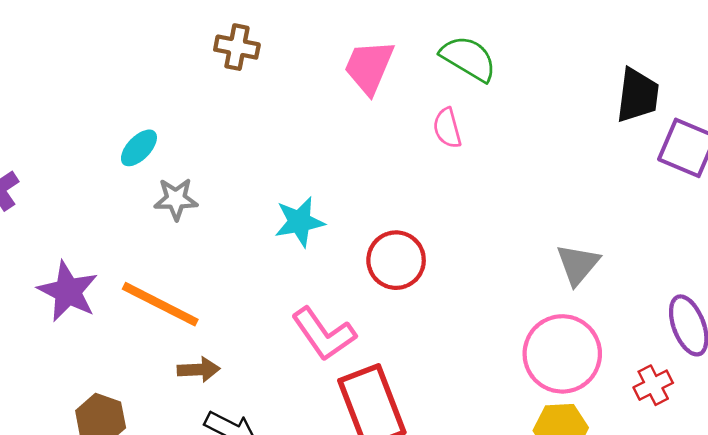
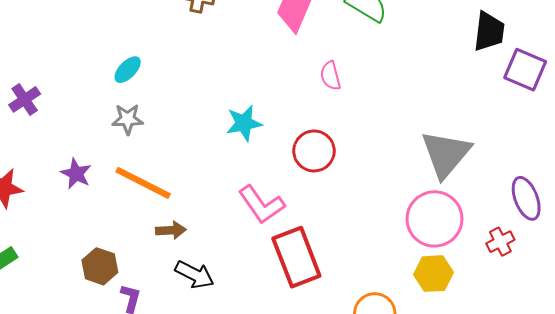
pink semicircle: (447, 128) -> (330, 76), moved
gray star: (176, 199) -> (128, 119), moved
gray triangle: (578, 264) -> (446, 154), size x1.6
purple star: (68, 291) -> (76, 174), size x0.7

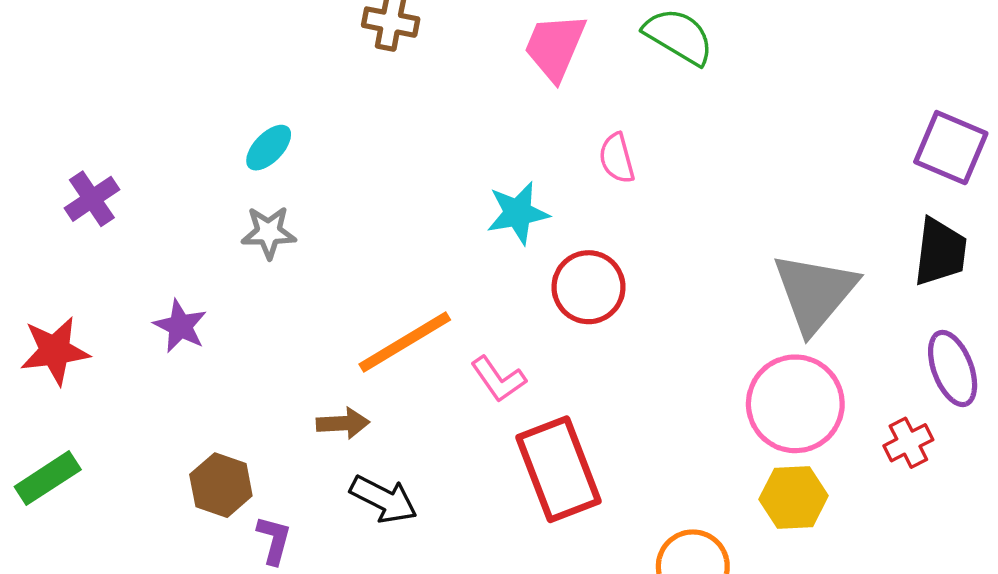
black trapezoid: (489, 32) -> (940, 252), moved
cyan star: (244, 123) -> (518, 213), moved
orange line: (143, 183) -> (405, 342), moved, turned -58
pink L-shape: (261, 205) -> (498, 379), size x0.7

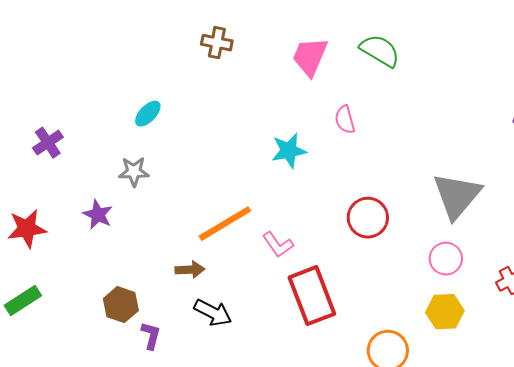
gray star: (269, 232) -> (134, 172), moved
red circle: (589, 287) -> (368, 218), moved
pink circle: (795, 404) -> (446, 259), size x0.6

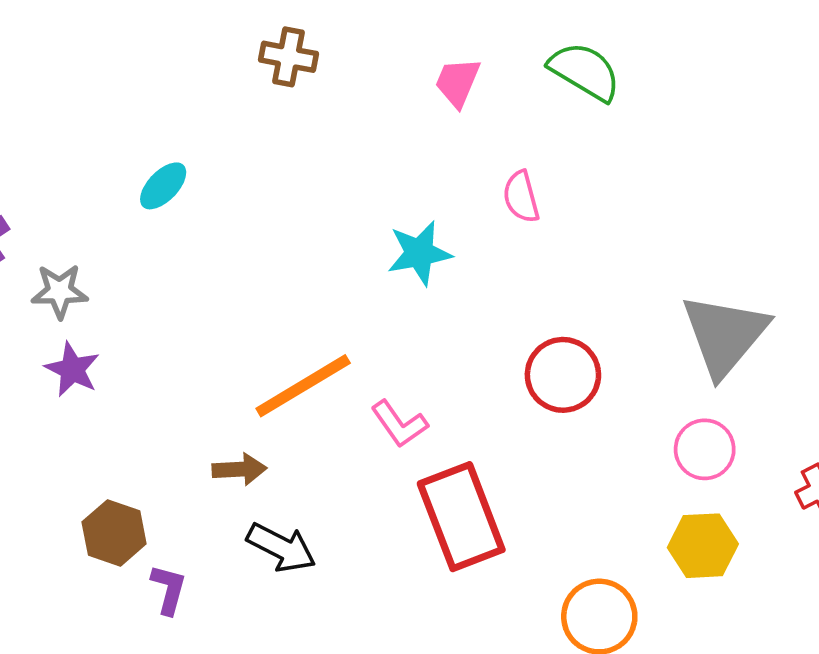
pink trapezoid: (310, 57) -> (458, 82), size x0.7
gray star: (134, 172) -> (60, 291), moved

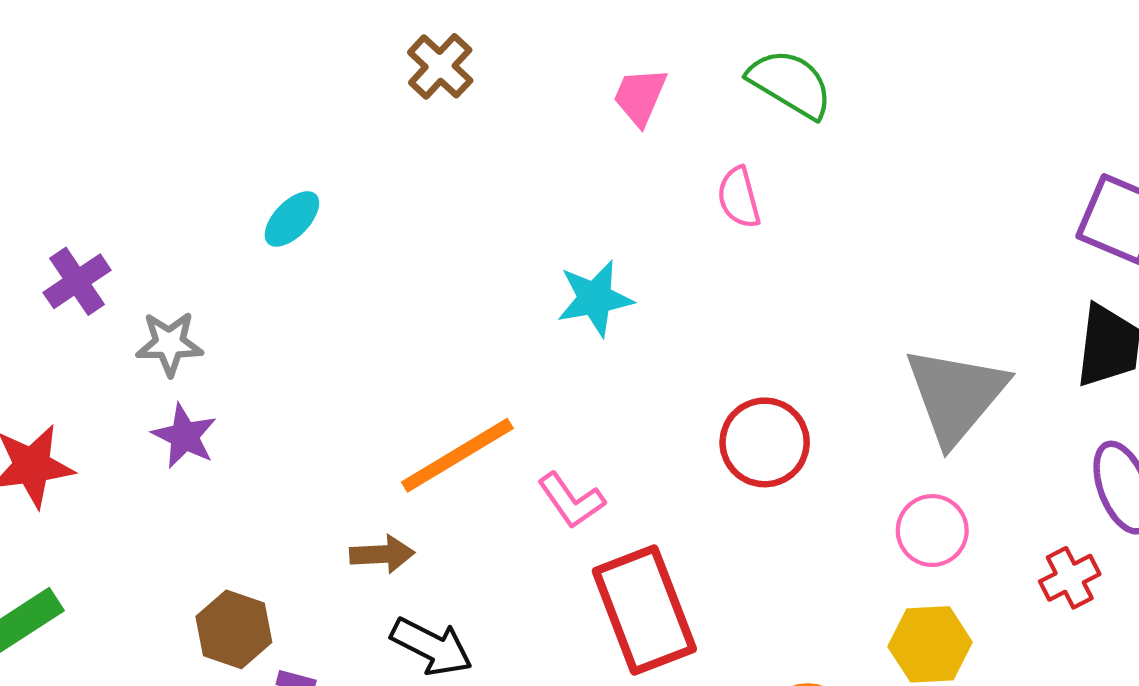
brown cross: (289, 57) -> (440, 66), turned 32
pink semicircle: (521, 197) -> (739, 197), moved

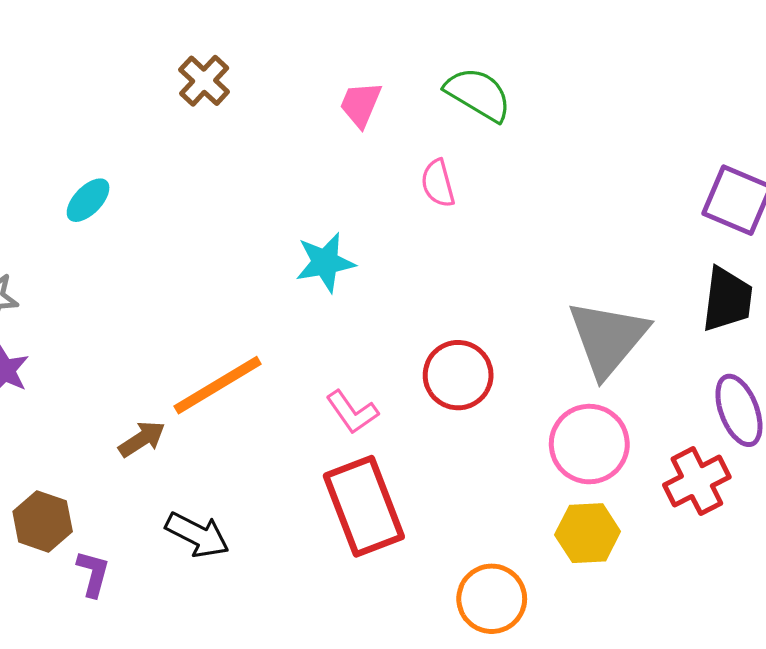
pink L-shape: (571, 500) -> (352, 412), moved
pink circle: (932, 531) -> (589, 444), size x1.4
brown arrow: (382, 554) -> (142, 439), moved, turned -30
red cross: (1070, 578) -> (697, 481), size x1.4

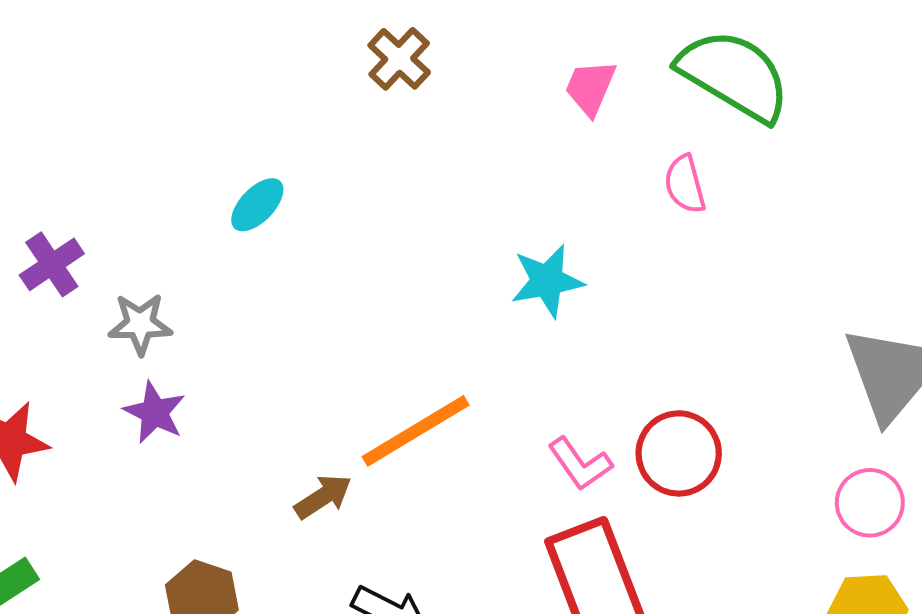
green semicircle: (478, 94) -> (734, 75), size x1.4
red circle: (458, 375) -> (679, 453), moved
pink circle: (589, 444) -> (870, 503), size x0.7

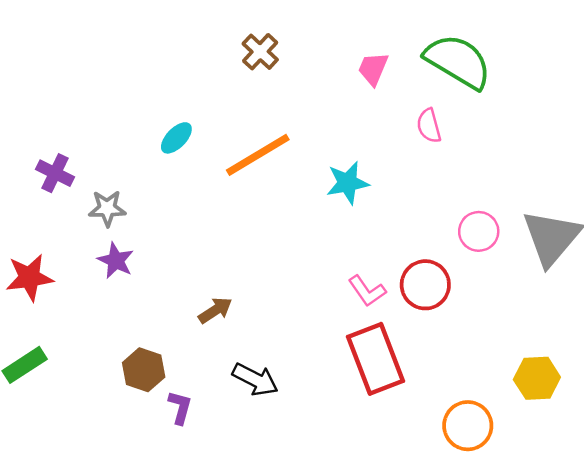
purple cross: (52, 264) -> (55, 173), turned -30
orange line: (416, 431) -> (258, 155), moved
pink circle: (870, 503) -> (479, 231), moved

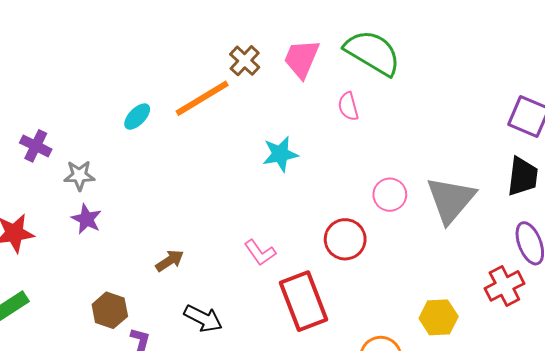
brown cross: (260, 52) -> (245, 61), moved
pink trapezoid: (373, 69) -> (302, 59), size x1.4
orange line: (258, 155) -> (202, 98), moved
pink L-shape: (367, 291) -> (260, 252), moved

